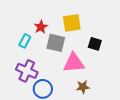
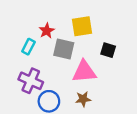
brown star: (83, 87) -> (83, 99), moved

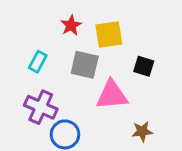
red star: (47, 31) -> (71, 25), moved
brown star: (83, 99) -> (142, 131), moved

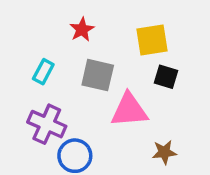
yellow square: (109, 34) -> (152, 40), moved

